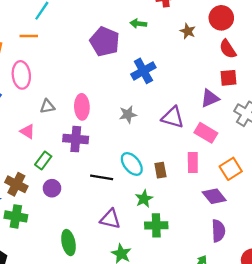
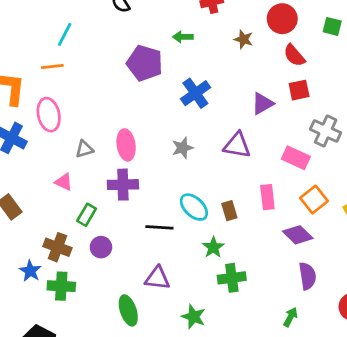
purple triangle: (210, 98) -> (262, 103), moved
pink rectangle: (206, 133) -> (296, 158), moved
purple triangle: (110, 219) -> (157, 278), moved

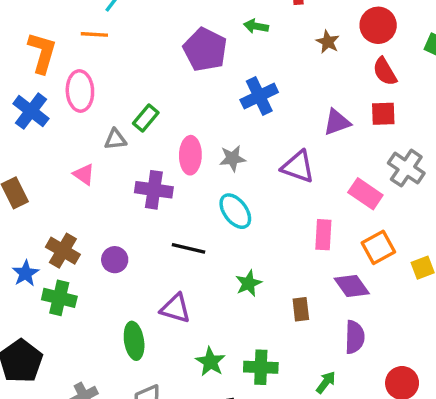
pink ellipse: (126, 145) -> (190, 155), moved
cyan ellipse: (194, 207) -> (235, 211), moved
brown rectangle: (229, 211) -> (301, 309), moved
green rectangle: (87, 215) -> (146, 118), moved
green cross: (232, 278) -> (261, 367), moved

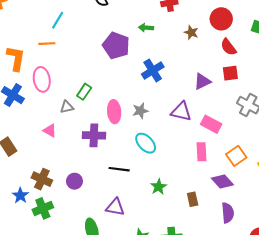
pink rectangle: (365, 194) -> (211, 124), moved
green cross: (59, 298) -> (43, 208), turned -30

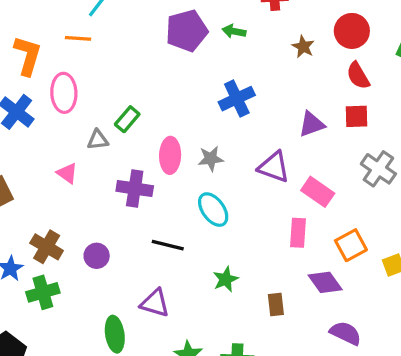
purple pentagon: (116, 45) -> (187, 31), moved, turned 30
purple semicircle: (228, 213) -> (346, 333), moved, turned -66

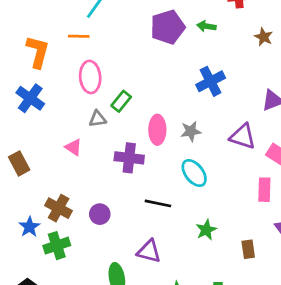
pink ellipse: (64, 93) -> (90, 77), moved

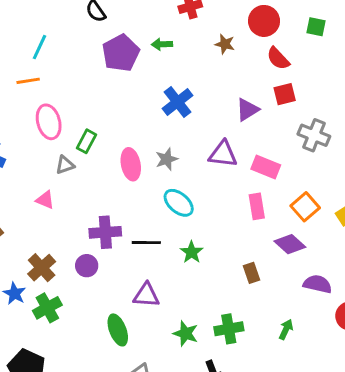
purple cross: (129, 158) -> (105, 232), moved
brown cross: (59, 208) -> (42, 268), turned 30
green star: (206, 230) -> (192, 252), moved

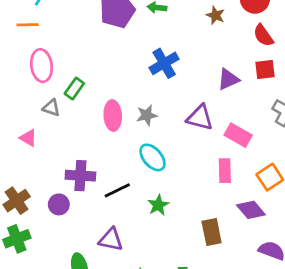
gray triangle: (65, 165) -> (51, 108), turned 30
black line: (146, 243) -> (117, 190), turned -35
brown rectangle: (252, 273) -> (212, 232), size x1.4

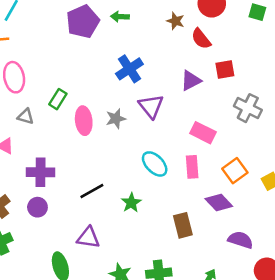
red semicircle: (263, 35) -> (201, 39), moved
green rectangle: (74, 89) -> (58, 99), moved
purple triangle: (200, 118) -> (151, 106), moved, turned 40
cyan ellipse: (152, 157) -> (155, 164), moved
purple cross: (80, 176) -> (40, 172), moved

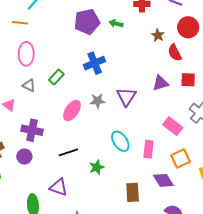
blue cross: (129, 69) -> (95, 63), moved
pink ellipse: (84, 121) -> (72, 110), moved, turned 30
pink rectangle: (203, 133) -> (173, 126), moved

